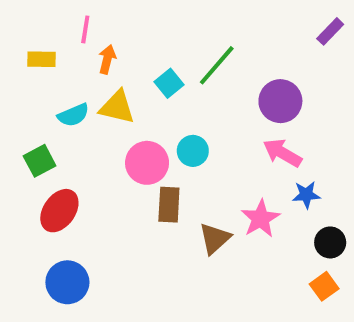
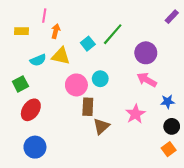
blue star: (306, 195) -> (168, 102), moved
brown triangle: (215, 238) -> (101, 126), moved

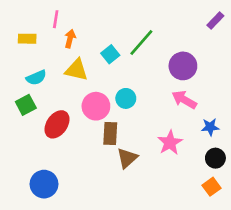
cyan semicircle: (38, 60) -> (36, 78), moved
red ellipse: (31, 110) -> (57, 124), moved

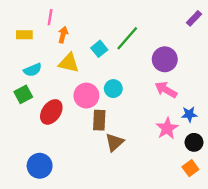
pink star: (170, 143) -> (167, 128), moved

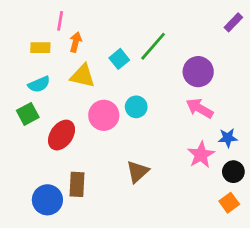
yellow rectangle: (24, 35) -> (40, 48), moved
brown rectangle: (99, 120) -> (77, 184), moved

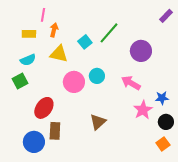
pink arrow: (200, 108) -> (131, 83), moved
red ellipse: (62, 135) -> (44, 108), moved

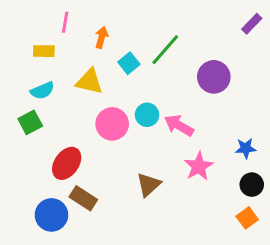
orange arrow: (54, 30) -> (102, 37), moved
pink arrow: (131, 83) -> (179, 125), moved
pink star: (143, 110) -> (199, 166), moved
brown rectangle: (55, 131) -> (83, 198), turned -60

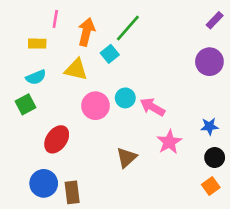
orange arrow: (102, 37) -> (86, 32), size x1.5
green line: (165, 50) -> (128, 28), moved
purple circle: (214, 77) -> (209, 62), moved
brown rectangle: (83, 198) -> (72, 192), moved, turned 50

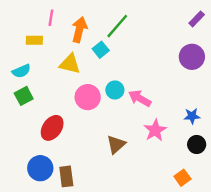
cyan semicircle: (36, 77) -> (21, 71), moved
orange square: (211, 186) -> (182, 178), moved

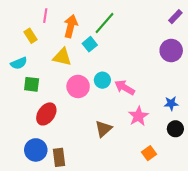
yellow rectangle: (34, 40) -> (30, 36), turned 56
green square: (24, 96) -> (32, 84), moved, turned 35
orange square: (182, 178) -> (149, 153), moved

